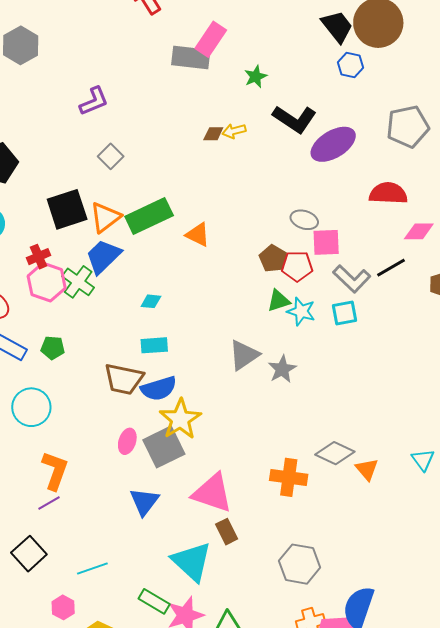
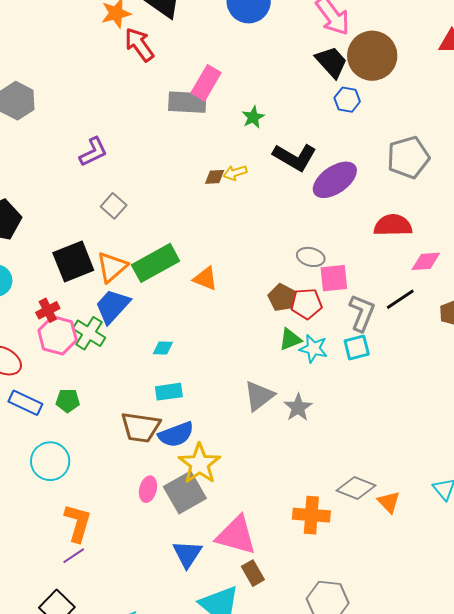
gray L-shape: (352, 279) -> (362, 313), turned -108
blue triangle: (144, 502) -> (187, 554), moved

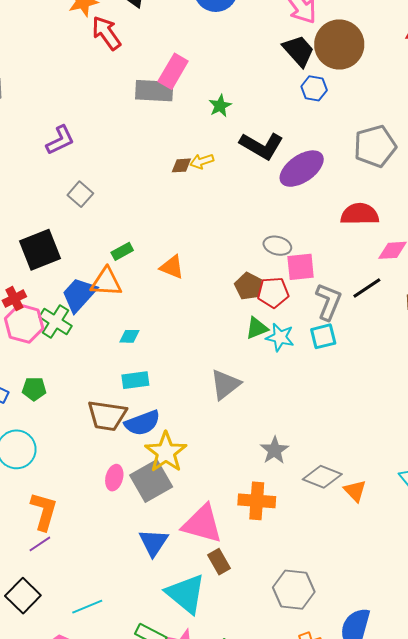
green rectangle: (156, 263) -> (122, 251), size x0.5
orange triangle: (112, 267) -> (106, 282), moved, turned 44
gray star: (298, 407) -> (274, 450), moved
orange cross: (311, 515) -> (257, 501), moved

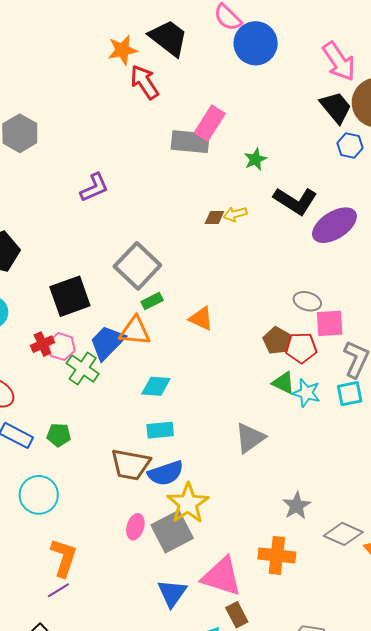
gray square: (80, 194) -> (137, 266), moved, size x1.8
pink hexagon: (24, 324) -> (61, 347), moved, size x0.7
green triangle: (257, 328) -> (283, 383), turned 45
cyan diamond: (129, 336) -> (156, 386), size x1.4

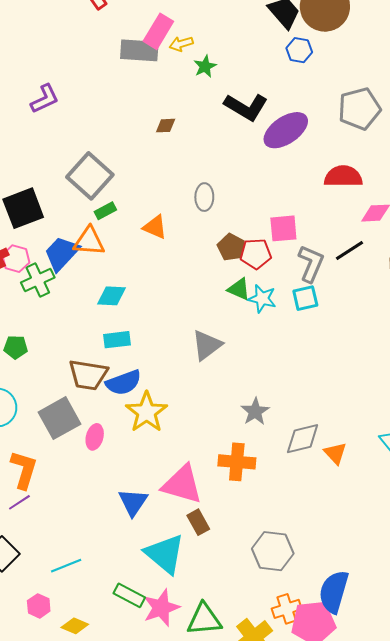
yellow arrow: (235, 214) -> (181, 44), moved
gray ellipse: (307, 301) -> (204, 197), moved, turned 76
green cross: (83, 369) -> (38, 280), turned 32
gray square: (172, 532) -> (59, 418), moved
gray diamond: (343, 534) -> (303, 439), turned -36

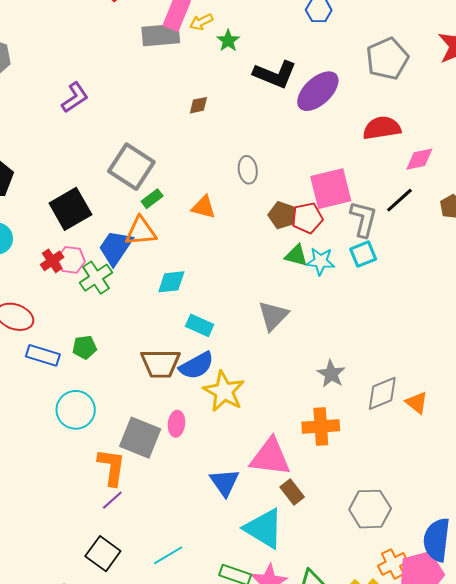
pink square: (283, 228) -> (331, 189), size x1.4
cyan rectangle: (117, 340) -> (200, 325), moved, turned 40
gray square: (59, 418) -> (140, 438), moved, turned -30

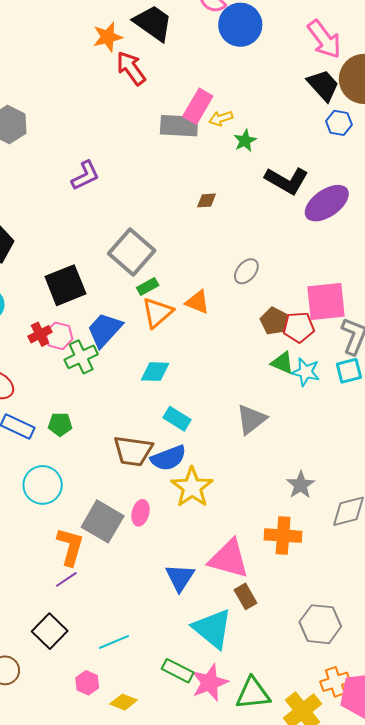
gray ellipse: (248, 170) -> (246, 271), turned 40
orange triangle: (141, 231) -> (157, 312), moved, turned -44

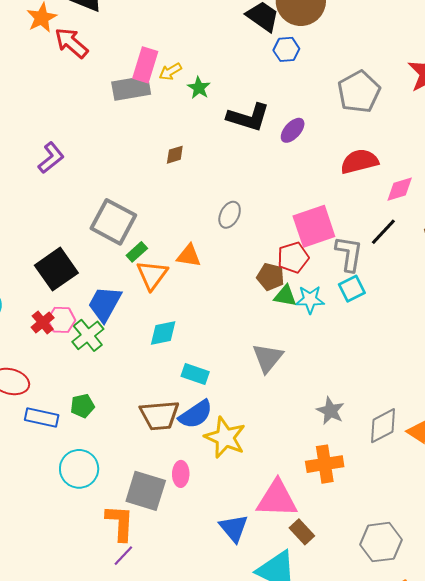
purple ellipse: (327, 203) -> (293, 130), size x0.6
brown pentagon: (274, 321) -> (270, 277), moved

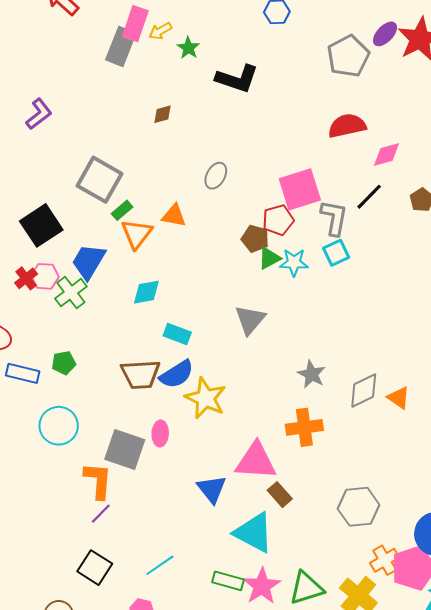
gray rectangle: (131, 88) -> (121, 46), turned -60
purple ellipse: (293, 130) -> (385, 34), moved
green triangle: (285, 296) -> (269, 258), turned -40

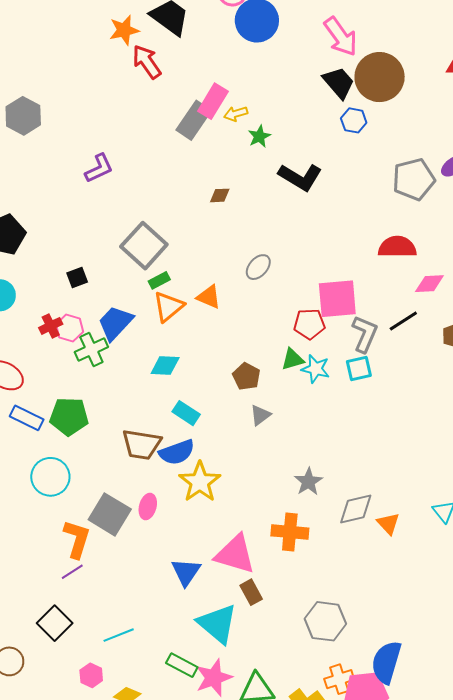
black square: (41, 225) -> (77, 278), size x0.5
brown pentagon: (255, 239) -> (246, 376), moved
gray triangle: (250, 320) -> (260, 415), size x0.7
green pentagon: (64, 363) -> (69, 416), size x1.6

